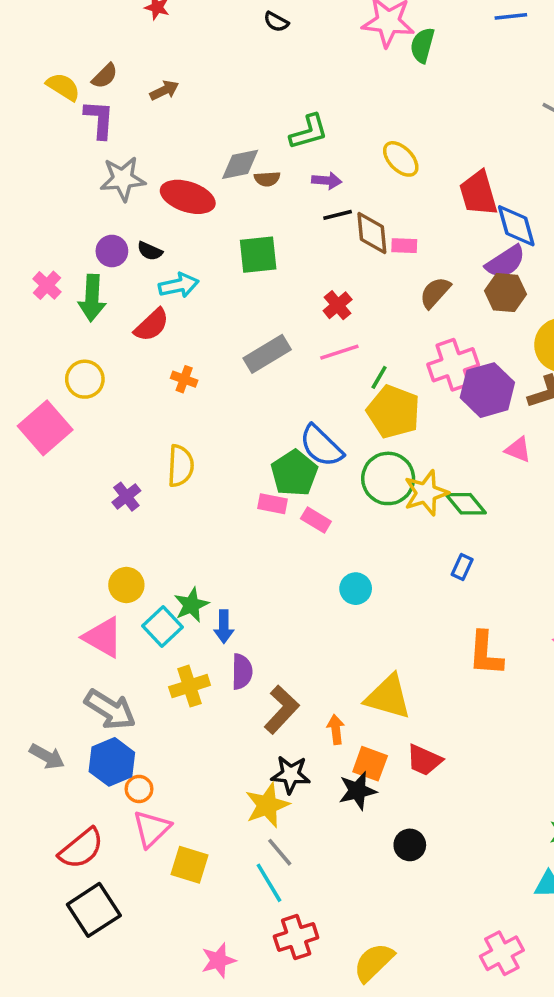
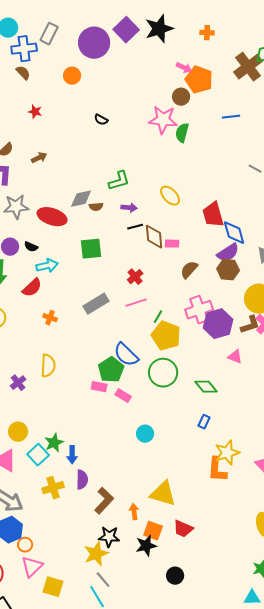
yellow star: (426, 493) -> (227, 453), moved

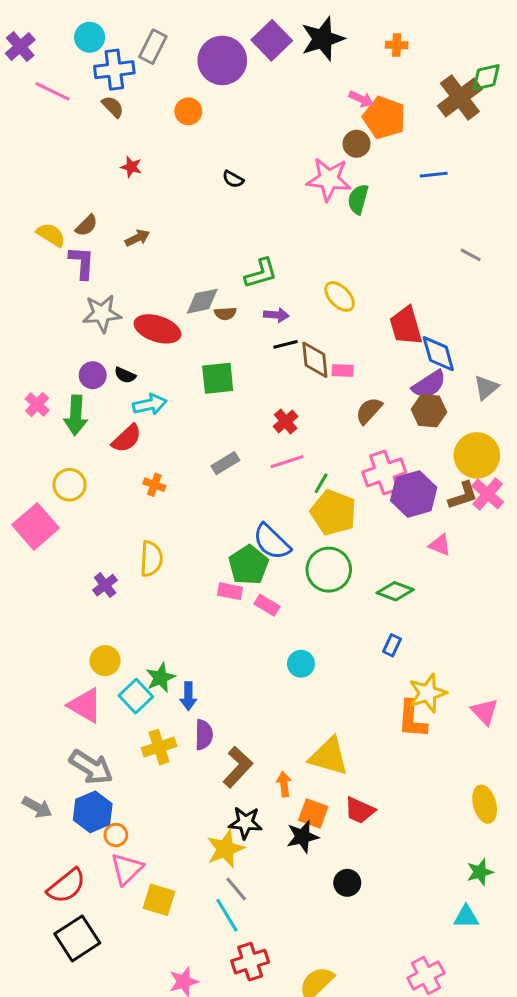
gray rectangle: (96, 304) -> (225, 463), size x0.7
green diamond: (206, 387) -> (395, 591), turned -30

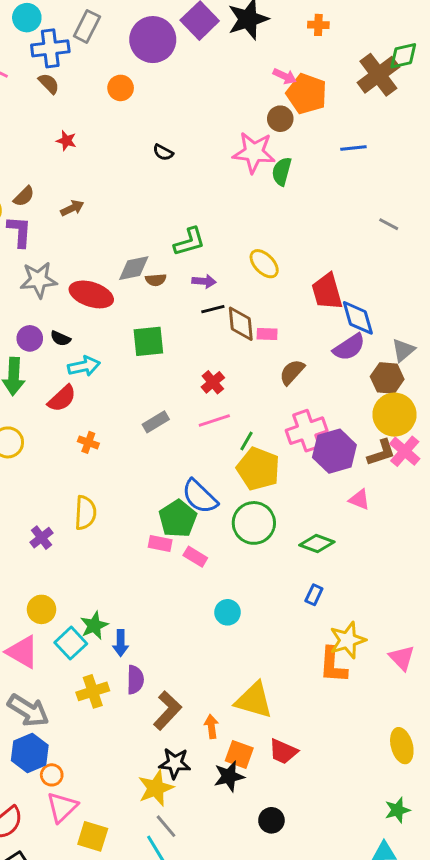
brown hexagon: (429, 411) -> (387, 378), moved

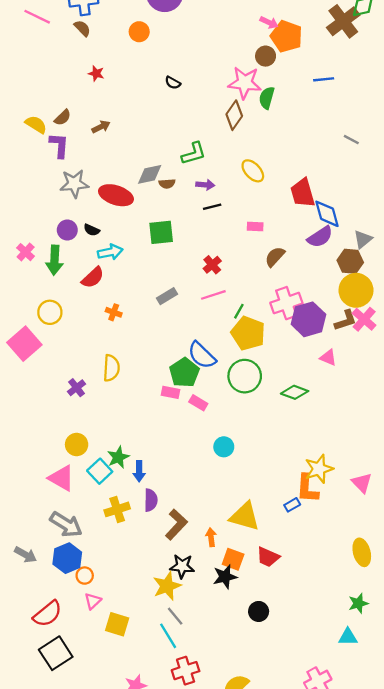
brown diamond: (241, 324) -> (234, 115), moved, turned 40
blue rectangle: (314, 595) -> (292, 505), moved, turned 35
pink triangle: (62, 807) -> (93, 601), size x0.7

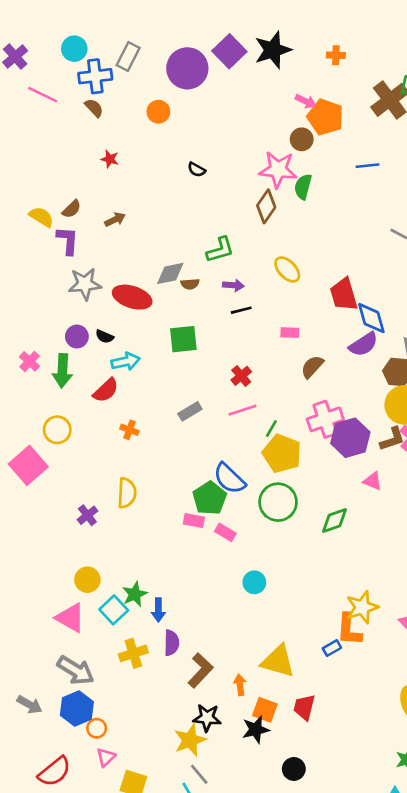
green diamond: (295, 392) -> (335, 521), turned -40
red trapezoid: (268, 557) -> (304, 707), turned 80

